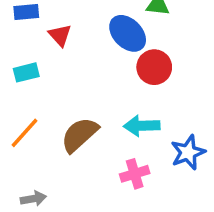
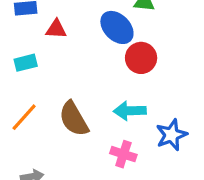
red triangle: (60, 35) -> (56, 29), turned -45
brown semicircle: (80, 135) -> (74, 119), turned -78
pink cross: (135, 174) -> (123, 154), turned 35

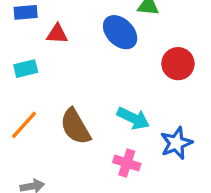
red circle: (141, 58) -> (178, 64), moved
cyan arrow: (130, 111) -> (133, 118), turned -152

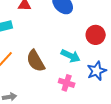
red circle: (178, 64) -> (96, 35), moved

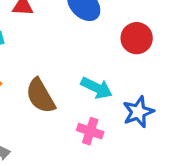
red circle: (96, 35) -> (137, 38), moved

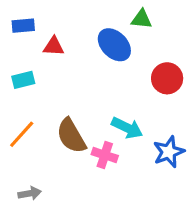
pink cross: (90, 131) -> (105, 155), moved

